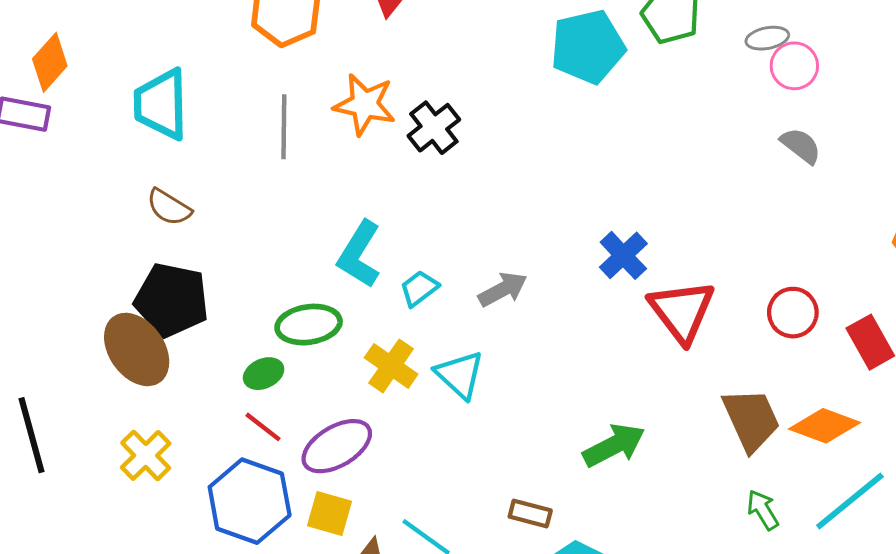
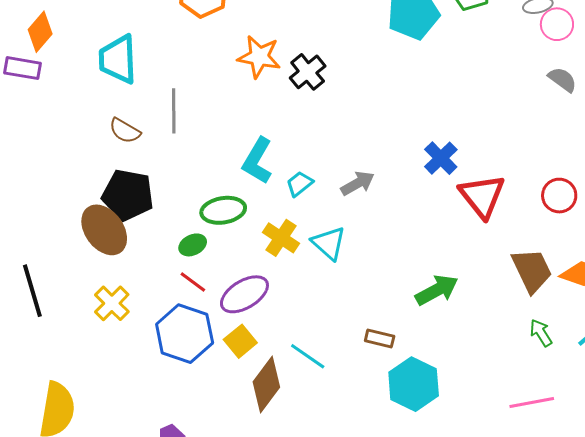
gray line: (284, 127) -> (174, 111), moved
yellow square: (330, 514) -> (240, 341), turned 36

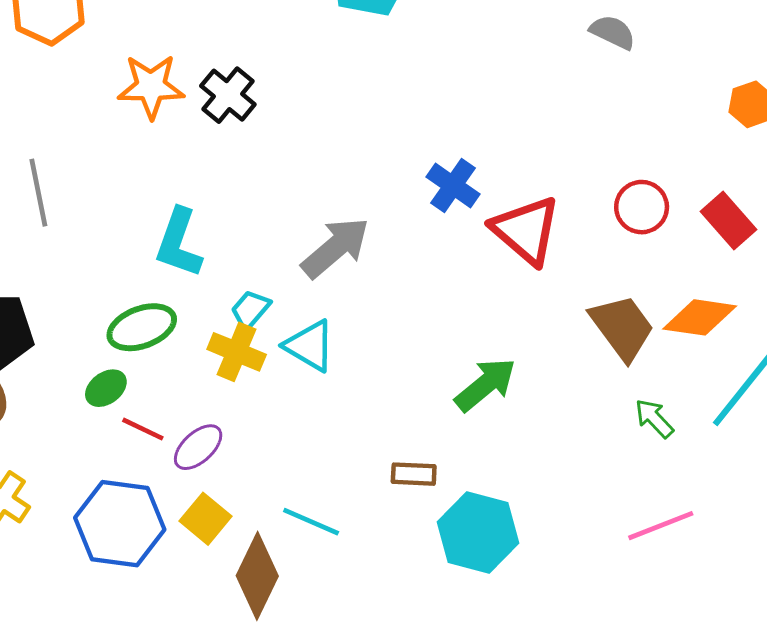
gray arrow: (358, 183) -> (335, 248), size x1.4
cyan trapezoid: (299, 184) -> (250, 310), moved
red line: (193, 282) -> (143, 429), moved
purple ellipse: (244, 294) -> (198, 447), size x0.7

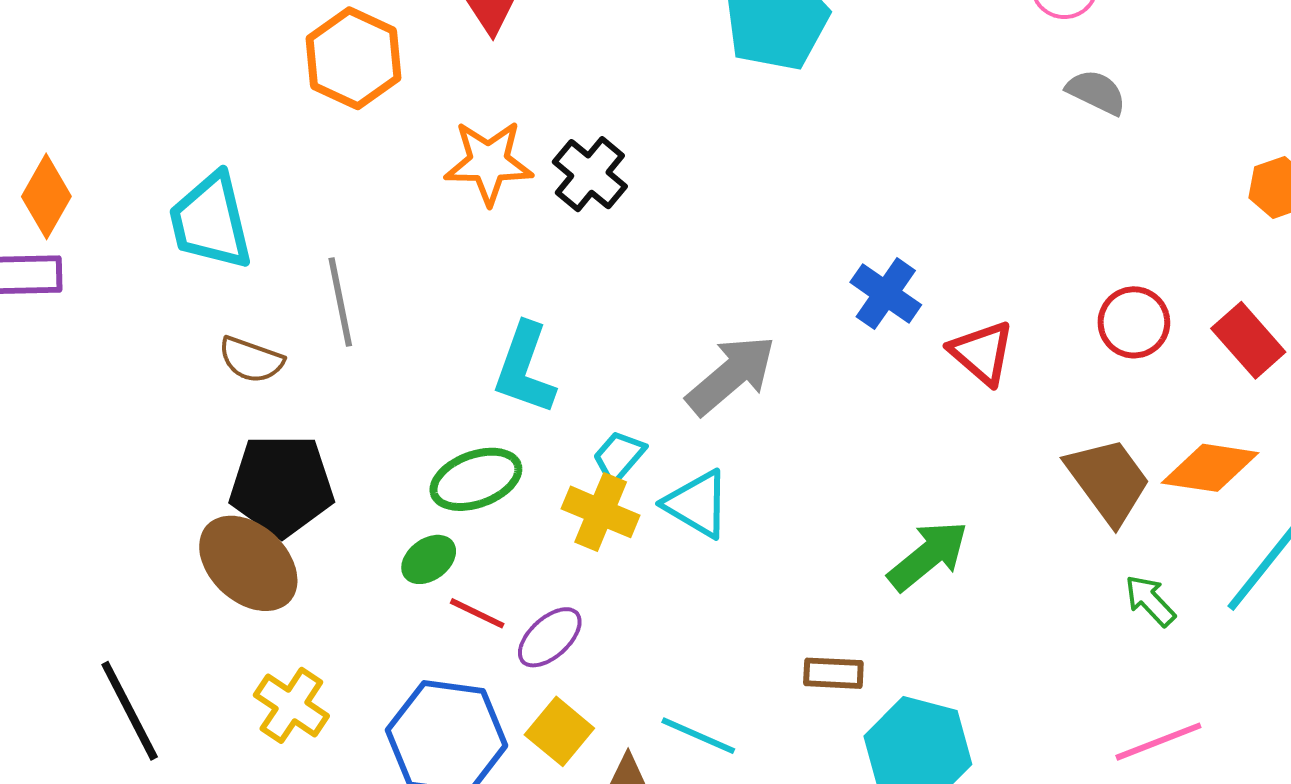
red triangle: (526, 230) -> (982, 353), size x0.7

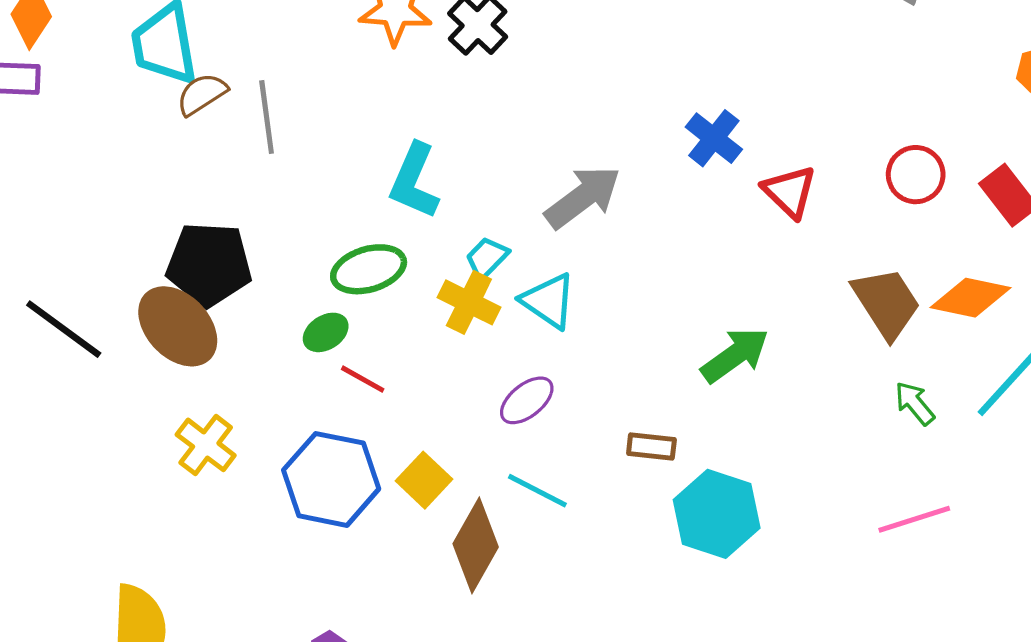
brown semicircle: (251, 360) -> (202, 94), moved, turned 124
purple ellipse: (550, 637) -> (527, 400), moved
black line: (130, 711) -> (64, 329), moved, turned -30

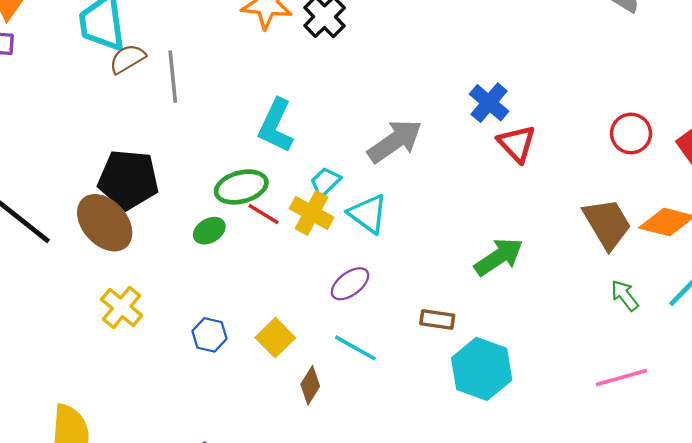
red triangle: (790, 192) -> (517, 144), moved
red line: (363, 379) -> (264, 214), moved
blue hexagon: (331, 479) -> (210, 335), size x0.5
brown diamond: (476, 545) -> (310, 385), size x0.6

